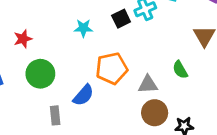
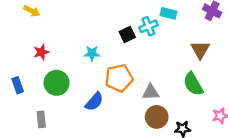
cyan star: (83, 28) -> (92, 53), moved
green semicircle: (180, 70) -> (193, 84), moved, size x1.5
gray rectangle: (55, 115) -> (41, 119), moved

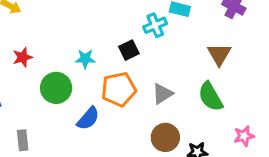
black square: (127, 34) -> (129, 50), moved
green circle: (57, 83) -> (56, 88), moved
gray triangle: (151, 92) -> (162, 94), moved, turned -30

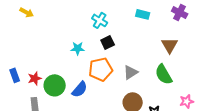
cyan cross: (155, 25) -> (100, 20), moved, turned -35
red star: (23, 57) -> (35, 78), moved
green circle: (56, 88) -> (55, 85), moved

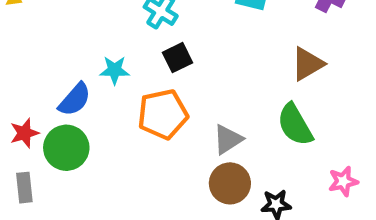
brown triangle: (170, 45) -> (308, 64), turned 30
gray triangle: (131, 72) -> (228, 139), moved
blue semicircle: (80, 89) -> (75, 100), moved

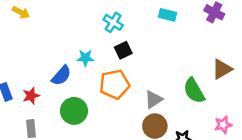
brown triangle: (308, 64) -> (222, 69), moved
green circle: (66, 148) -> (74, 111), moved

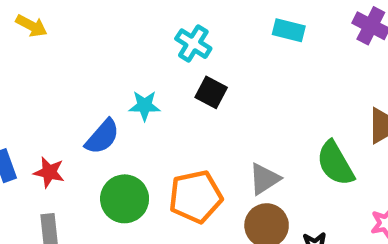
black square: (123, 50) -> (211, 92), turned -36
orange pentagon: (114, 84) -> (196, 197), moved
red star: (31, 96) -> (49, 172), turned 30

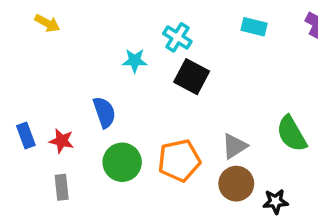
black square: (211, 92) -> (192, 77), size x1.4
cyan star: (145, 106) -> (135, 61), moved
blue semicircle: (102, 137) -> (104, 112), turned -60

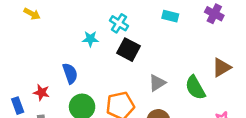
blue rectangle: (26, 135) -> (18, 106), moved
gray triangle: (234, 146) -> (157, 83), moved

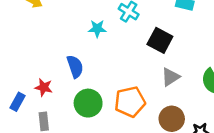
black square: (129, 50) -> (160, 40), moved
blue rectangle: (18, 106) -> (18, 102), turned 49

